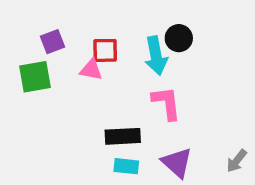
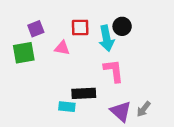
red square: (105, 50) -> (80, 28), moved
gray arrow: (237, 161) -> (144, 109), moved
cyan rectangle: (126, 166) -> (67, 107), moved

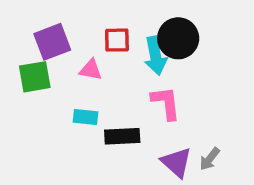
black circle: (122, 26) -> (178, 38), size x1.5
purple square: (36, 29) -> (52, 42), size x1.5
cyan rectangle: (67, 107) -> (85, 117), moved

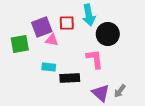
black circle: (178, 38) -> (108, 34), moved
purple square: (52, 42) -> (42, 27), moved
cyan arrow: (155, 56) -> (89, 15), moved

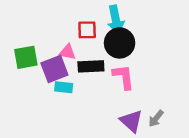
purple square: (42, 27) -> (54, 69), moved
black circle: (108, 34) -> (120, 43), moved
black rectangle: (70, 78) -> (91, 66), moved

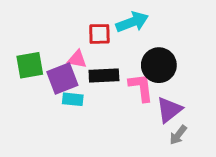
cyan arrow: (116, 20) -> (132, 22), turned -100
black circle: (120, 43) -> (159, 65), moved
purple triangle: (131, 121) -> (169, 110), moved, turned 40

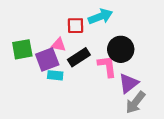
black rectangle: (104, 76) -> (79, 57), turned -30
gray arrow: (178, 135) -> (135, 102), size x1.5

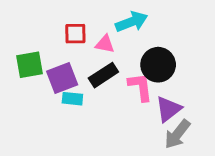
red square: (75, 26) -> (75, 34), moved
pink triangle: (59, 45) -> (105, 44), moved

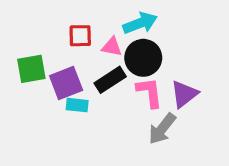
black circle: (158, 65) -> (143, 58), moved
purple triangle: (168, 109) -> (184, 94), moved
gray arrow: (177, 134) -> (162, 129), moved

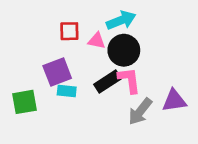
green square: (31, 69) -> (24, 102), moved
black rectangle: (110, 80) -> (108, 82), moved
purple triangle: (184, 94) -> (174, 101), moved, turned 30

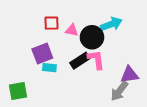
cyan arrow: (121, 20) -> (111, 24), moved
green square: (24, 102) -> (18, 91), moved
gray arrow: (140, 111) -> (119, 91), moved

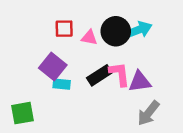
black circle: (92, 37) -> (116, 31), moved
purple square: (42, 54) -> (53, 66), turned -30
purple triangle: (130, 75) -> (140, 82), moved

